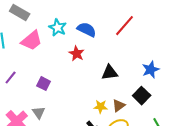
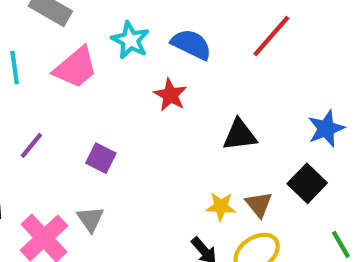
brown triangle: (119, 106) -> (259, 204), turned -32

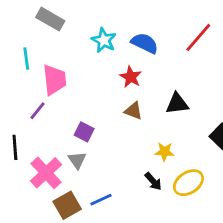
pink trapezoid: (76, 68) -> (54, 80), moved, turned -56
purple square: (101, 158) -> (84, 132), moved
brown triangle: (259, 204) -> (133, 111), moved, turned -30

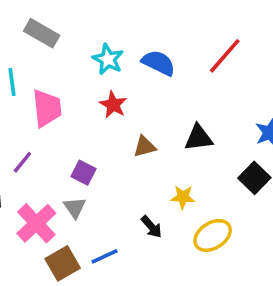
red star: (131, 77) -> (113, 105), moved
purple line: (38, 111) -> (22, 162), moved
brown triangle: (133, 111) -> (145, 147), turned -36
black arrow: (153, 181) -> (152, 227), moved

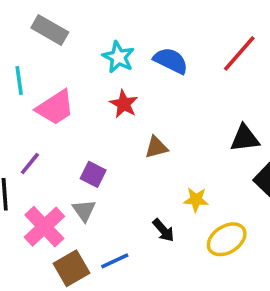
pink trapezoid: (47, 108) -> (55, 108), turned 63
black triangle: (199, 138) -> (245, 138), moved

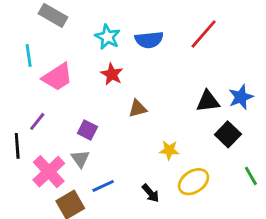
blue semicircle: (171, 61) -> (149, 40), turned 148
black arrow: (163, 230) -> (151, 193), moved
blue line: (115, 261) -> (103, 186), moved

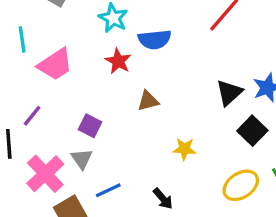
blue semicircle: (149, 40) -> (155, 40), moved
black triangle: (208, 101) -> (229, 93), turned -35
yellow ellipse: (194, 182) -> (241, 185), moved

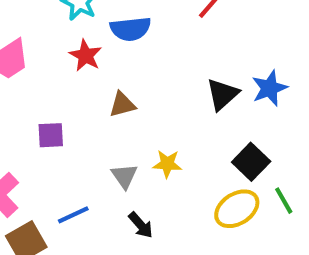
purple square: (90, 126) -> (51, 135), turned -30
black square: (252, 131) -> (251, 162), moved
gray triangle: (82, 159) -> (124, 176), moved

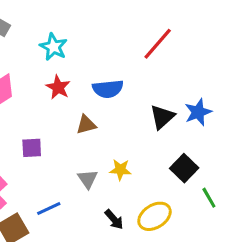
blue semicircle: (130, 29) -> (108, 89), moved
yellow ellipse: (237, 209) -> (155, 216), moved
black arrow: (141, 225) -> (114, 219), moved

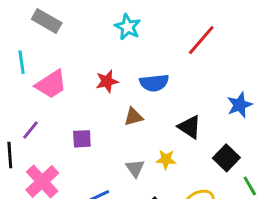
cyan star: (53, 47) -> (128, 27), moved
red star: (58, 87) -> (107, 81), turned 30
black triangle: (162, 117) -> (189, 127), moved, turned -45

